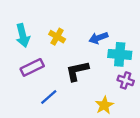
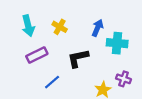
blue arrow: (98, 38) -> (98, 28), turned 133
purple cross: (126, 80) -> (124, 79), moved

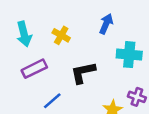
blue arrow: (98, 28) -> (106, 24), moved

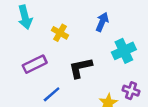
cyan arrow: (24, 34) -> (25, 17), moved
cyan cross: (129, 55) -> (124, 51), turned -30

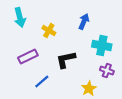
cyan cross: (124, 51) -> (102, 46), turned 36
purple cross: (131, 91) -> (107, 70), moved

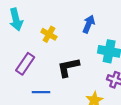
purple rectangle: (28, 56) -> (25, 64), turned -30
blue line: (42, 82) -> (41, 92), turned 42

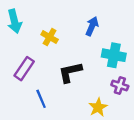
blue line: (41, 92) -> (41, 99), turned 66

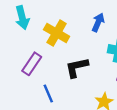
yellow cross: (50, 37) -> (57, 33), size x1.5

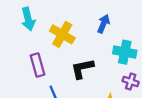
purple rectangle: (32, 64) -> (38, 65), turned -50

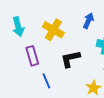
cyan arrow: (28, 19) -> (18, 27), moved

